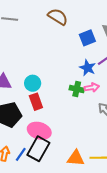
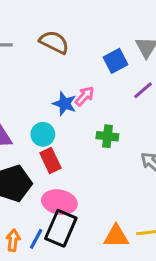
brown semicircle: (58, 17) -> (54, 42), moved
blue star: (87, 68) -> (65, 104), moved
pink arrow: (92, 87) -> (85, 96), moved, turned -32

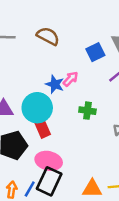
cyan circle: (43, 134) -> (37, 108), size x1.6

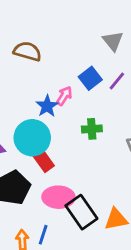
blue square: (95, 52) -> (90, 78), moved
blue star: (55, 84) -> (47, 106), turned 30
black rectangle: (49, 181) -> (81, 212), moved, turned -48

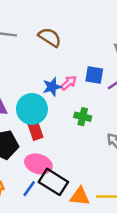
blue square: (90, 78) -> (94, 75), turned 30
black rectangle: (81, 212) -> (53, 182), turned -40
blue line: (43, 235) -> (29, 189), moved

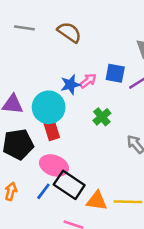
green cross: (83, 117) -> (102, 117), turned 35

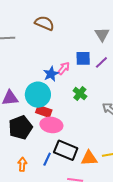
brown semicircle: (69, 32) -> (44, 23), moved
red rectangle: (52, 130) -> (44, 111), turned -42
pink ellipse: (54, 166) -> (51, 125), moved

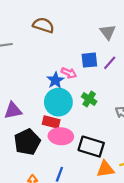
pink arrow: (64, 68) -> (69, 73), turned 80
cyan circle: (38, 95) -> (58, 102), moved
black rectangle: (66, 150) -> (91, 147), moved

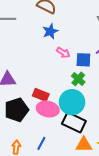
blue square: (89, 60) -> (83, 60), moved
blue star: (55, 80) -> (50, 31), moved
cyan circle: (58, 102) -> (72, 102), moved

